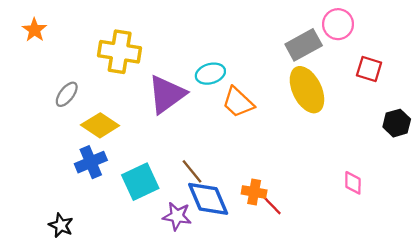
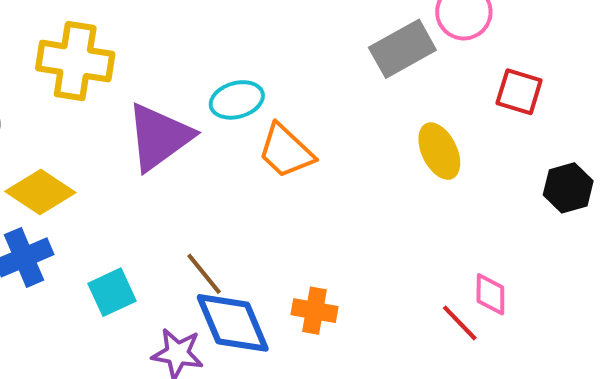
yellow ellipse: (307, 90) -> (439, 151), moved, size x0.7
cyan square: (140, 182) -> (112, 292), size x0.7
red line: (271, 205) -> (460, 323), moved

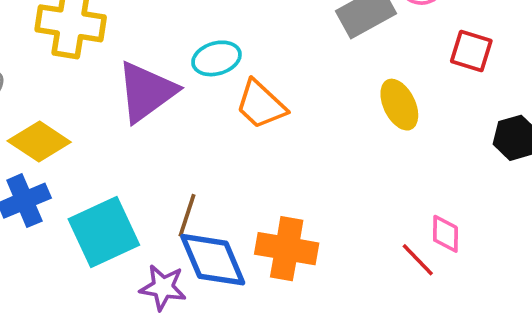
brown line: (204, 274) -> (187, 215), turned 57
cyan square: (112, 292) -> (104, 232), size x1.6
orange cross: (315, 311) -> (287, 249), size x1.5

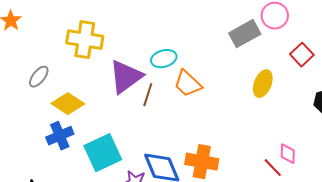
red square: (471, 51) -> (302, 55), turned 30
yellow ellipse: (399, 105) -> (263, 84), turned 48
brown line: (187, 215) -> (148, 95), moved

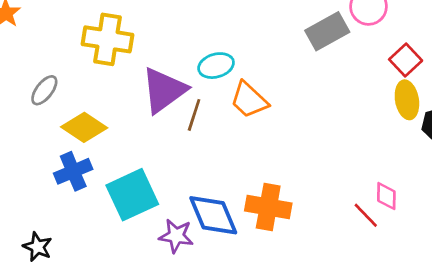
yellow ellipse: (263, 84) -> (407, 100), moved, turned -32

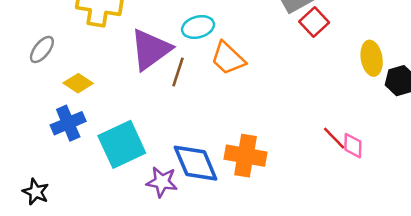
red square: (406, 60) -> (314, 22), moved
yellow diamond: (84, 127) -> (78, 83), size x0.7
red line: (366, 215) -> (334, 138), moved

